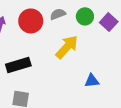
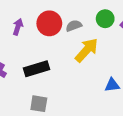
gray semicircle: (58, 14) -> (74, 26), moved

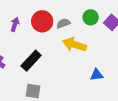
yellow arrow: (87, 50) -> (74, 45), turned -115
black rectangle: (36, 69) -> (31, 61), turned -30

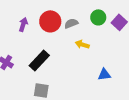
yellow arrow: (74, 45) -> (82, 44), size x0.6

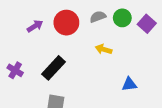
gray semicircle: (71, 23) -> (98, 17), moved
purple arrow: (23, 24) -> (35, 26), turned 40

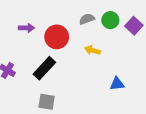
red circle: (66, 23) -> (57, 37), moved
purple arrow: (35, 26) -> (26, 28), turned 32

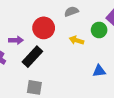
green circle: (110, 20) -> (99, 30), moved
purple arrow: (26, 28) -> (16, 40), moved

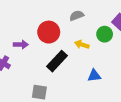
black rectangle: (32, 57) -> (57, 61), moved
blue triangle: (99, 71) -> (94, 76), moved

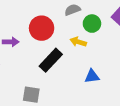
green circle: (105, 34) -> (92, 24), moved

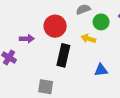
black rectangle: (51, 60) -> (63, 55), turned -30

